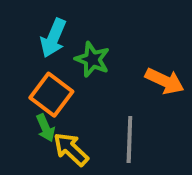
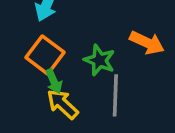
green star: (92, 59) -> (99, 60), moved
green arrow: (45, 128) -> (54, 81), moved

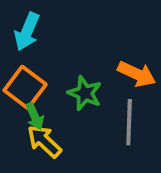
gray line: (115, 95) -> (129, 122), moved

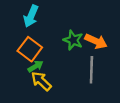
green star: (85, 93) -> (73, 40), moved
green arrow: (35, 116) -> (35, 66), turned -98

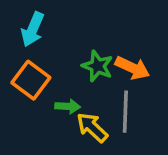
green arrow: (35, 66) -> (68, 106), moved, turned 35
yellow arrow: (41, 81) -> (92, 127), moved

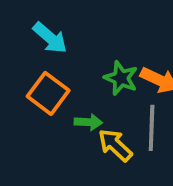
cyan arrow: (33, 29) -> (50, 38), turned -72

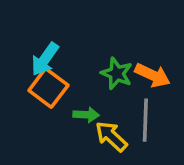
cyan arrow: (50, 38) -> (45, 59), moved, turned 84

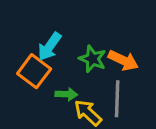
cyan arrow: (45, 59) -> (49, 47), moved

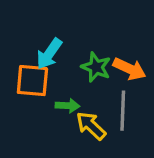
orange square: (34, 71) -> (32, 81), turned -32

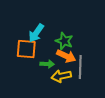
orange arrow: (129, 69) -> (66, 56), moved
yellow arrow: (91, 126) -> (61, 76), turned -54

